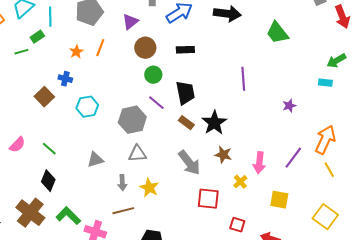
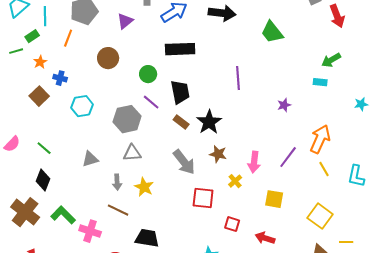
orange line: (100, 48) -> (68, 38), moved
brown circle: (145, 48) -> (108, 58), moved
black rectangle: (185, 50) -> (180, 49), size x1.6
orange star: (76, 52) -> (40, 62), moved
brown line: (123, 211) -> (118, 210), turned 40

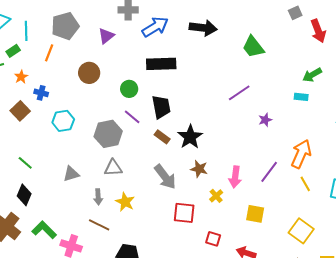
purple line: (238, 78) -> (239, 93), moved, turned 60

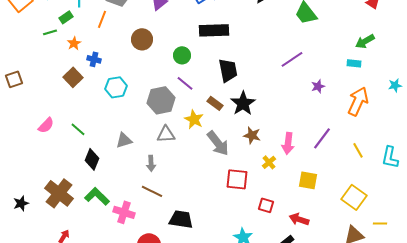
black trapezoid: (161, 107) -> (228, 70), moved
orange arrow: (301, 154) -> (358, 101), moved
black diamond: (24, 195) -> (92, 159), moved
yellow star: (125, 202) -> (194, 119), moved

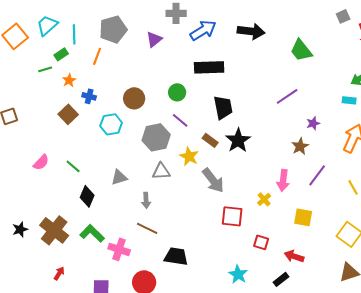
brown circle: (142, 39) -> (134, 98), moved
brown star: (252, 135) -> (300, 146), moved, turned 30
black star: (21, 203) -> (20, 229), moved

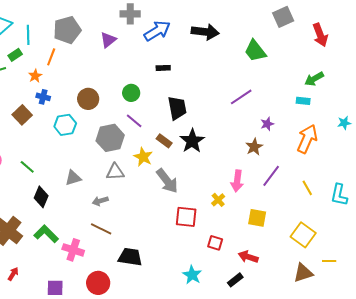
gray square: (343, 16) -> (283, 17), moved, size x1.5
black rectangle: (209, 67) -> (163, 68), size x0.5
orange star: (69, 80) -> (35, 76), moved
gray arrow: (146, 200) -> (100, 201), turned 77

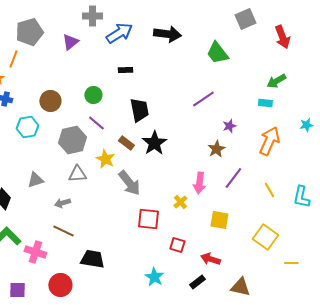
brown triangle: (303, 273) -> (240, 287), moved, turned 30

